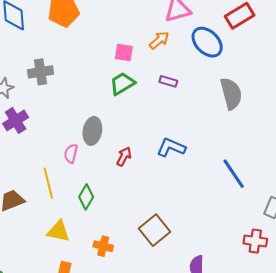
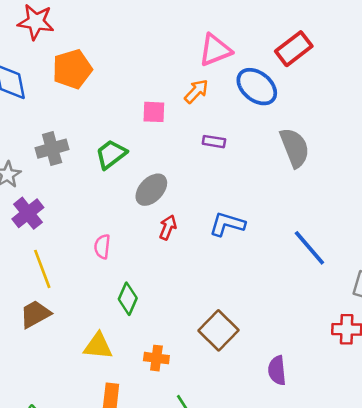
green trapezoid: (122, 83) -> (111, 154), moved
gray ellipse: (92, 131) -> (151, 190), moved, turned 40
red arrow: (124, 157) -> (168, 227), moved
yellow line: (48, 183) -> (42, 269), moved

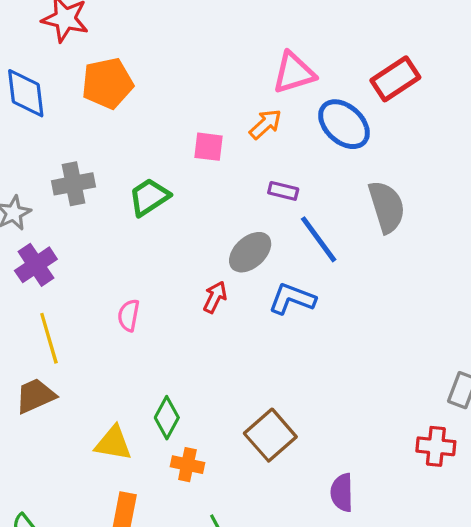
gray ellipse: (151, 190) -> (250, 252), moved
blue line: (309, 248) -> (319, 239), moved
green diamond: (128, 299) -> (167, 418), moved

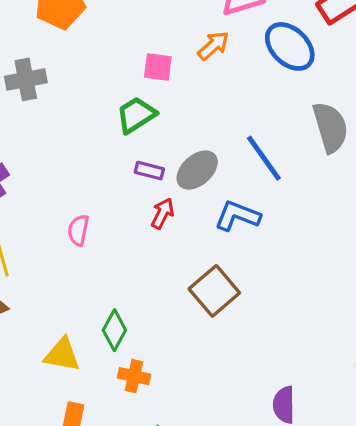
gray cross: (74, 184) -> (26, 79), moved
purple rectangle: (283, 191) -> (149, 171), moved
green trapezoid: (149, 197) -> (136, 115), moved
brown square: (270, 435) -> (214, 291), moved

